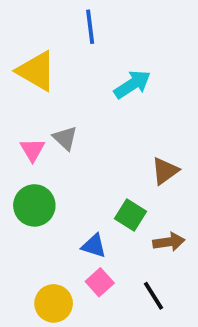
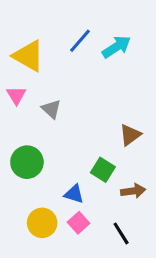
blue line: (90, 27) -> (80, 41), moved, turned 48
cyan arrow: (132, 84) -> (116, 47), moved
pink triangle: (32, 150) -> (16, 95), moved
yellow circle: (54, 303) -> (42, 223), moved

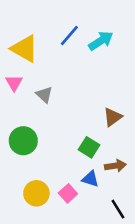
blue triangle: (74, 194) -> (90, 179), moved
black line: (121, 233) -> (118, 209), moved

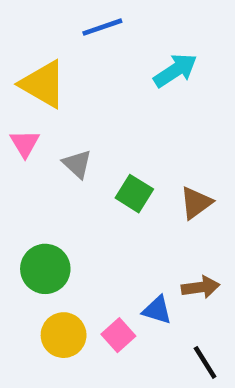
blue line: (69, 35) -> (102, 27), moved, turned 30
green circle: (23, 141) -> (45, 269), moved
green square: (89, 147) -> (134, 194), moved

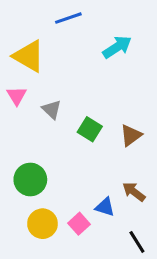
brown arrow: (200, 287) -> (134, 192), turned -135

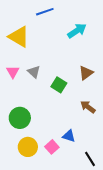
pink triangle: (17, 96) -> (13, 72), moved
brown triangle: (131, 135) -> (86, 73), moved
brown arrow: (134, 192) -> (88, 107), moved

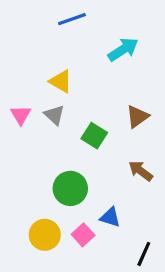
yellow triangle: (19, 37) -> (61, 81), moved, size x0.7
green circle: (20, 118) -> (70, 188), moved
black line: (90, 159) -> (144, 254), turned 56

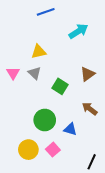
yellow triangle: (61, 81) -> (39, 52), turned -42
blue triangle: (110, 217) -> (70, 129), moved

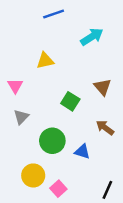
gray triangle: (35, 73) -> (21, 117), moved, turned 32
brown triangle: (88, 74) -> (103, 87), turned -35
pink square: (53, 150) -> (58, 189), moved

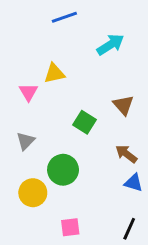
pink triangle: (15, 86) -> (28, 92), moved
blue triangle: (82, 152) -> (133, 183), moved
yellow circle: (33, 175) -> (33, 193), moved
pink square: (58, 189) -> (70, 227), turned 35

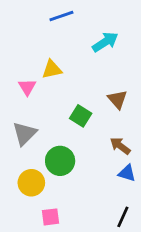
gray triangle: (26, 141) -> (25, 134), size x1.4
pink square: (70, 227) -> (50, 217), moved

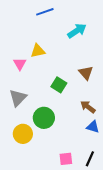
pink square: (50, 217) -> (66, 159), moved

